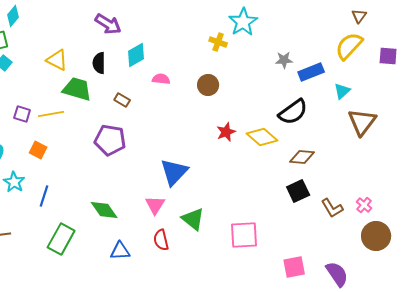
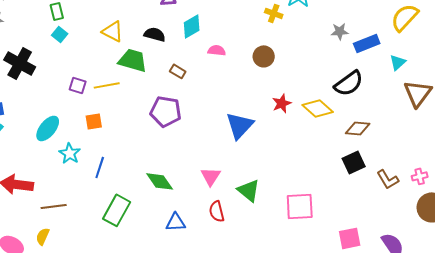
black semicircle: (99, 63) -> (155, 34), turned 105
orange square: (38, 150) -> (94, 121), turned -36
blue triangle: (174, 172) -> (240, 125), moved
pink cross: (364, 205) -> (420, 176), turned 35

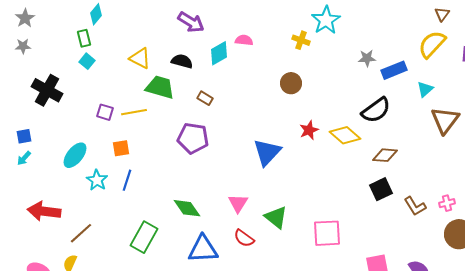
pink semicircle: (217, 50) -> (244, 40), moved
blue line: (100, 167) -> (127, 180), moved
brown line: (54, 206) -> (81, 233), turned -35
red semicircle: (217, 211) -> (244, 238), turned -40
blue triangle: (176, 222) -> (203, 249), size x1.5

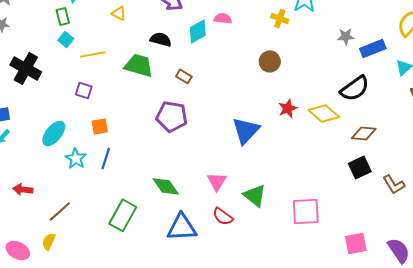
yellow triangle: (140, 58) -> (119, 13), moved, size x0.7
yellow line: (134, 112) -> (93, 54), moved
red arrow: (44, 211) -> (23, 189), size x0.6

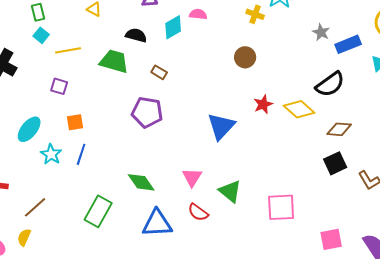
gray star: (346, 36) -> (321, 32), turned 30

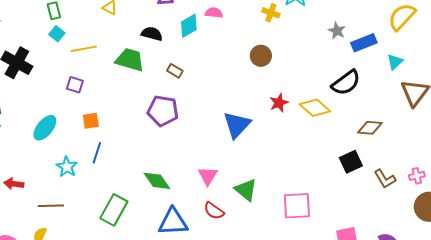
brown diamond: (339, 129) -> (370, 128), moved
cyan star: (51, 154) -> (67, 167), moved
brown line: (35, 207) -> (51, 206), turned 40

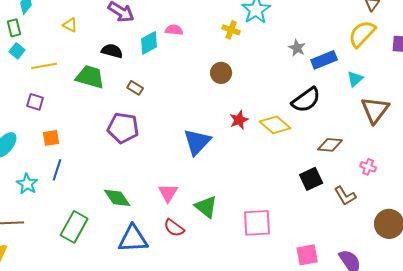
pink cross: (417, 176) -> (368, 167), moved, turned 35

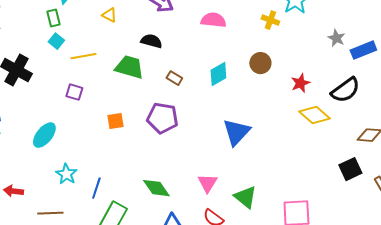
pink semicircle: (174, 30) -> (213, 20), size x1.4
cyan diamond: (149, 43) -> (218, 74), moved
red star: (239, 120) -> (300, 83), moved
orange square: (51, 138) -> (115, 121), moved
blue line: (57, 170) -> (96, 188), moved

